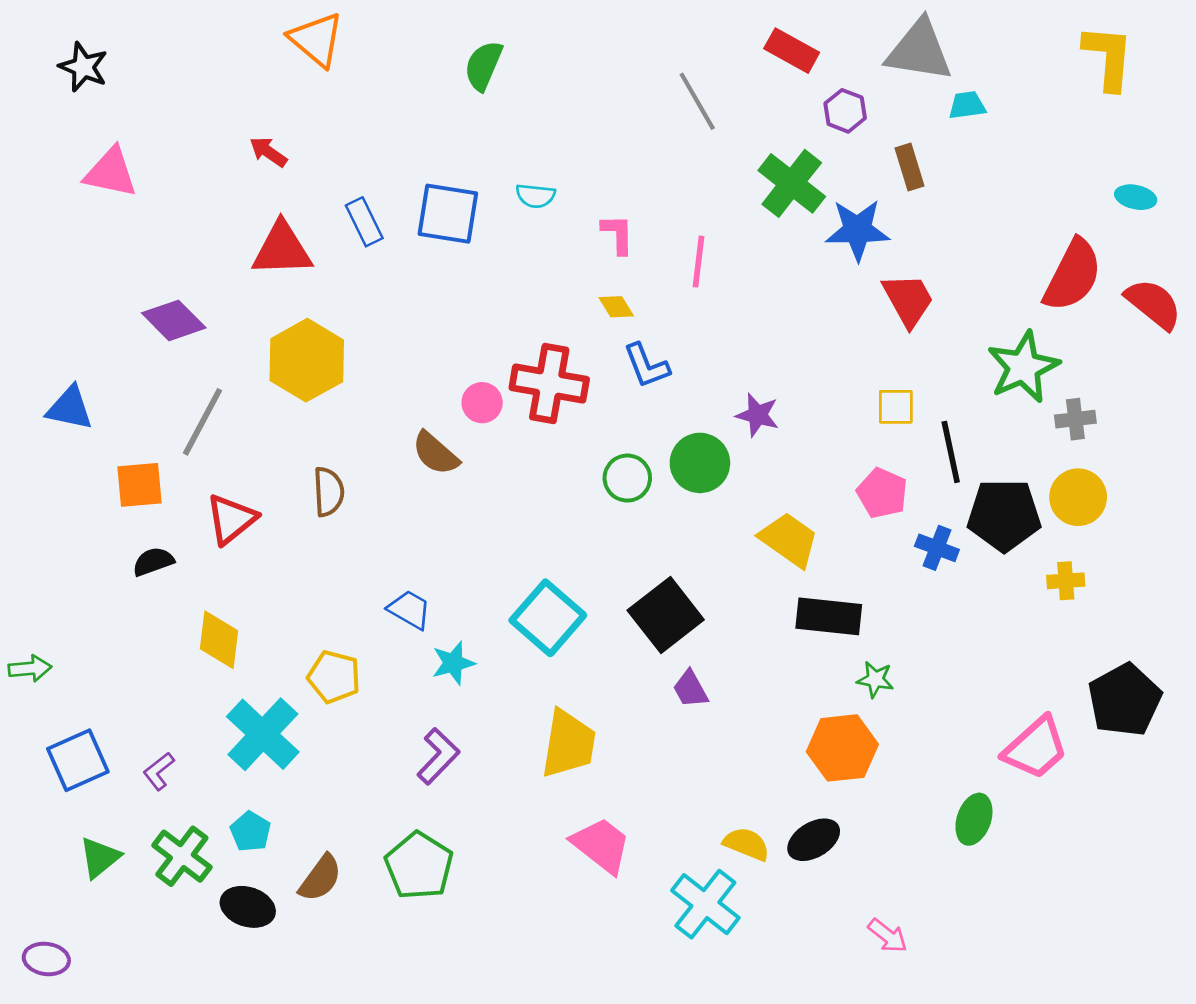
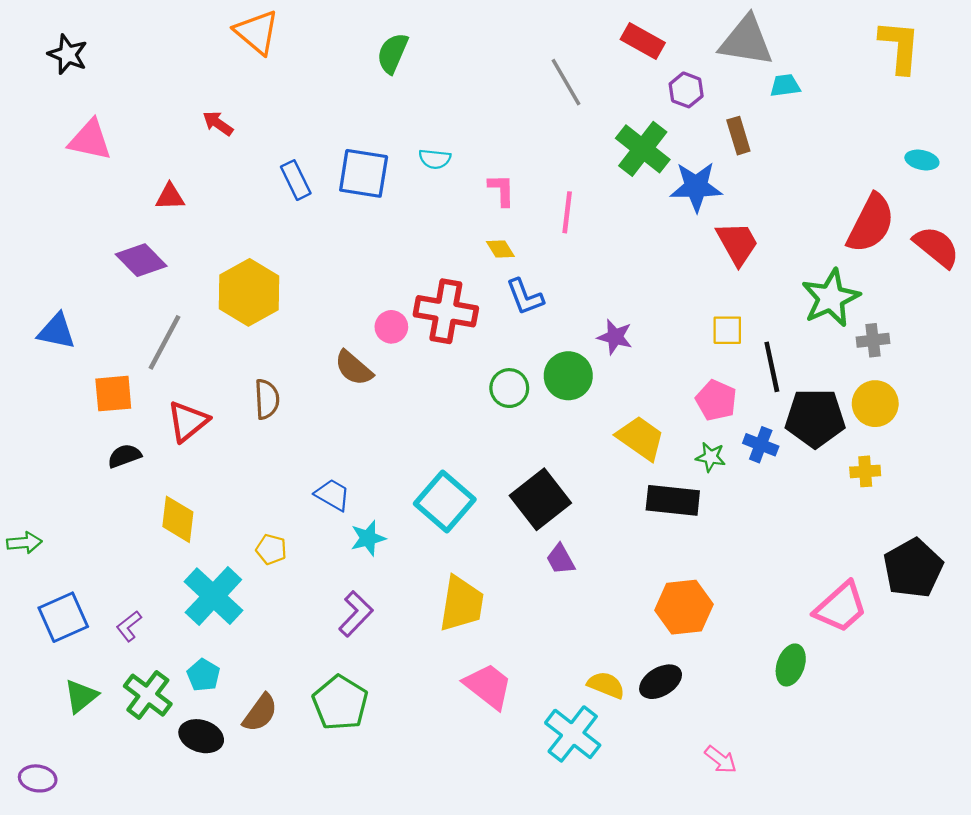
red triangle: (282, 249) -> (170, 197), moved, size x0.6
yellow pentagon: (334, 677) -> (271, 549), size x0.7
green star: (875, 679) -> (711, 457), moved

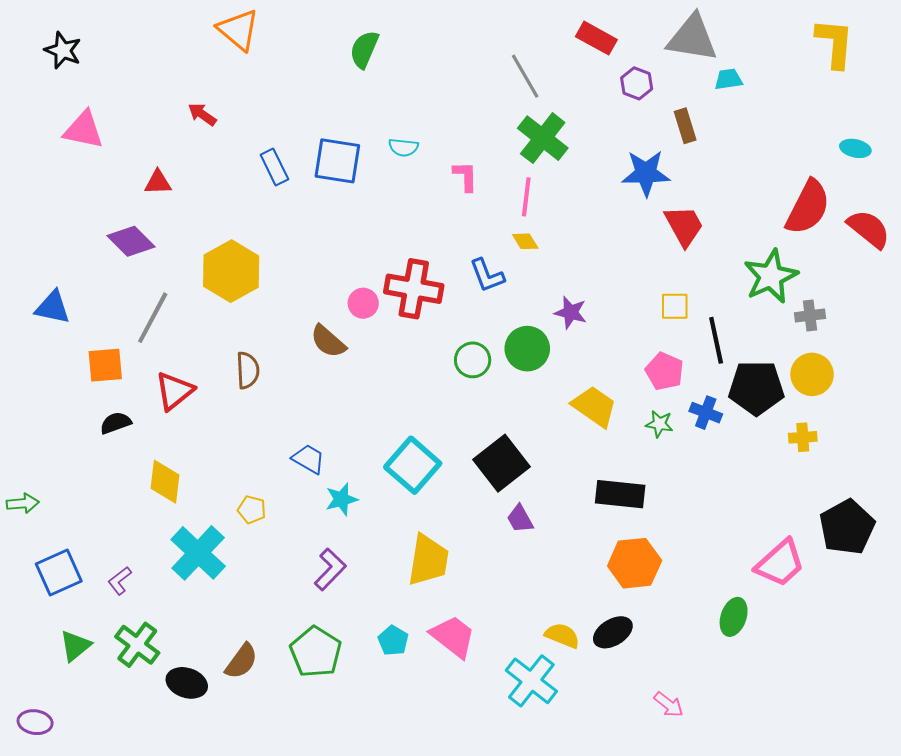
green cross: (643, 149) -> (543, 138), moved
yellow diamond: (500, 249) -> (525, 241), moved
black rectangle: (673, 500) -> (620, 494), moved
cyan pentagon: (203, 675) -> (393, 641), moved

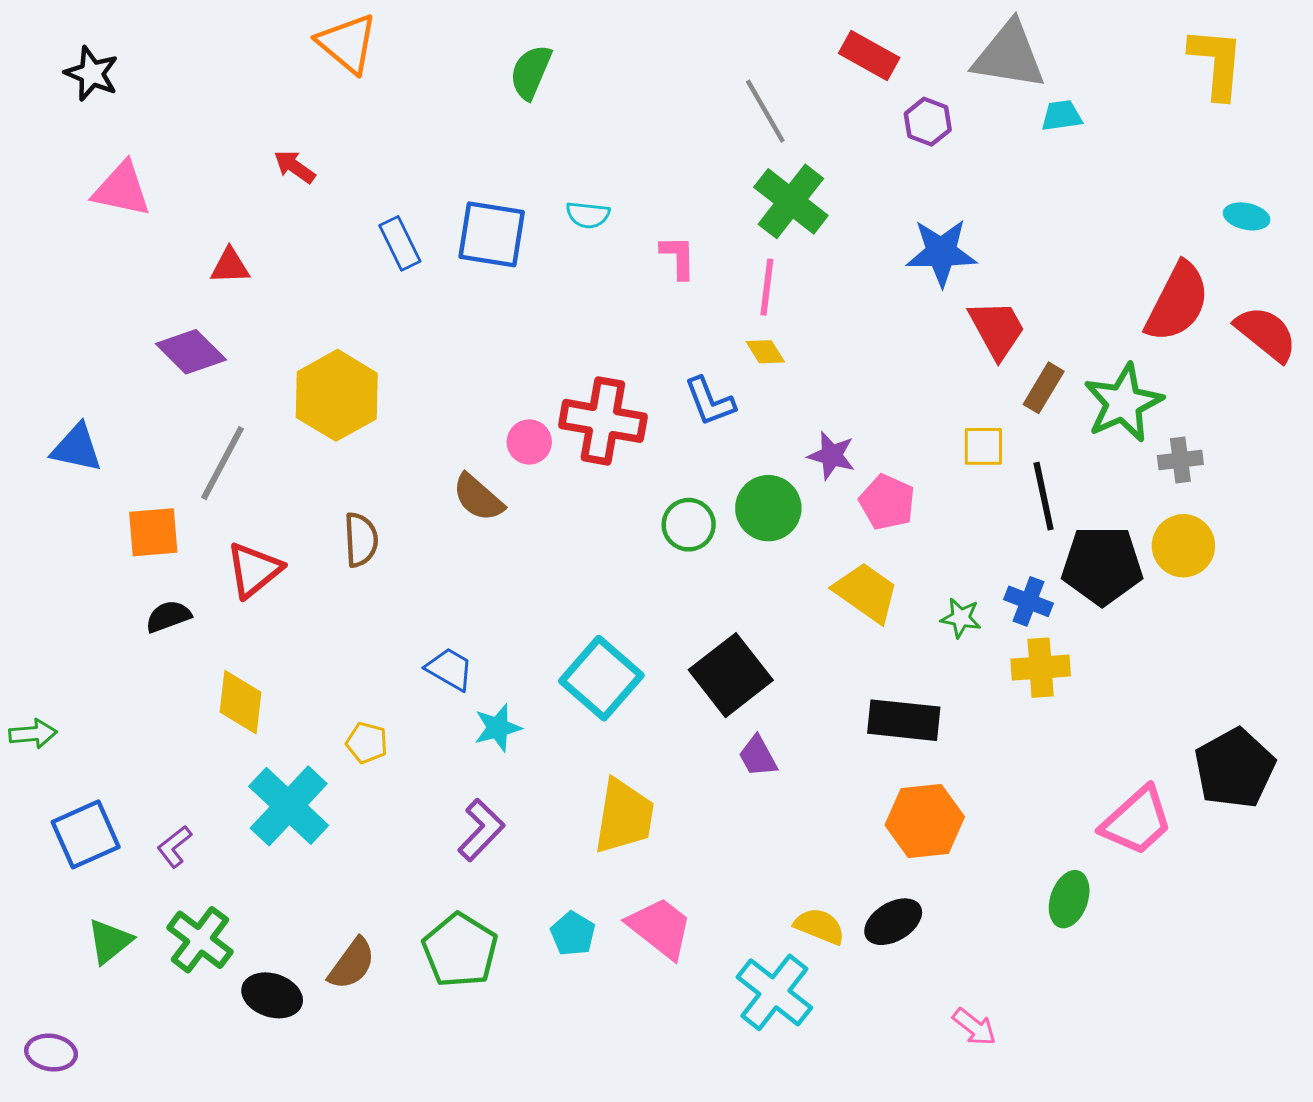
brown rectangle: (685, 126) -> (1044, 388), moved, turned 48
pink pentagon: (664, 371) -> (887, 502), moved
yellow cross: (803, 437) -> (1041, 668), moved, size x1.4

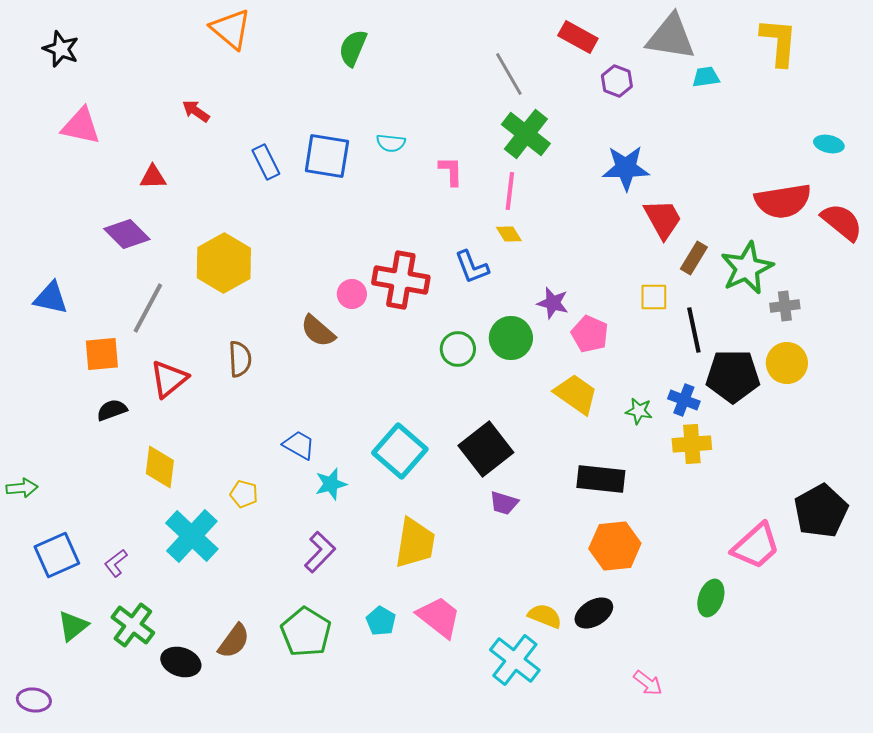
yellow L-shape: (1216, 63) -> (779, 42), moved
red semicircle: (1177, 302) -> (783, 201), turned 54
purple trapezoid: (758, 756) -> (504, 503), turned -44

